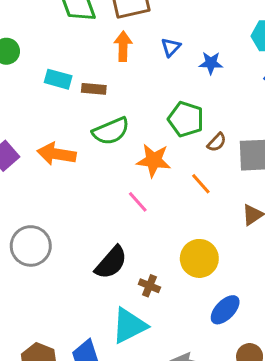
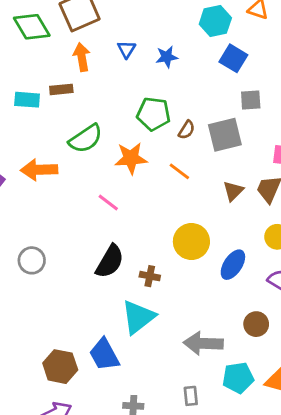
brown rectangle: (94, 89) -> (61, 89), moved
pink line: (138, 202) -> (108, 202), moved
gray circle: (31, 246) -> (32, 260), size x0.7
blue ellipse: (225, 310) -> (233, 265), moved

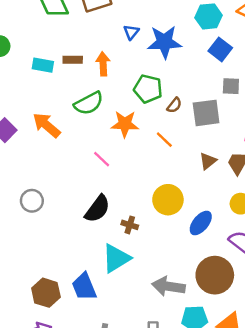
orange arrow: (82, 57) -> (103, 64), moved
blue star: (167, 57) -> (164, 42), size x1.8
orange arrow: (39, 170) -> (47, 125), turned 36
brown circle: (256, 324) -> (215, 275), size x1.8

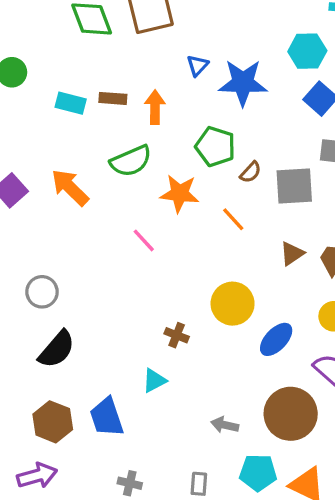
black semicircle: (97, 209) -> (57, 349), moved
cyan triangle: (116, 258) -> (154, 381), size x0.6
gray arrow: (168, 286) -> (225, 425), size x0.6

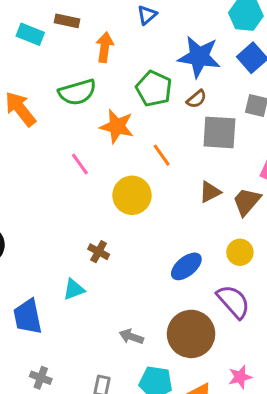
blue star: (243, 83) -> (199, 57), moved
brown rectangle: (113, 98) -> (67, 21), moved
brown semicircle: (251, 172) -> (197, 99), moved
yellow circle: (233, 304) -> (132, 195), moved

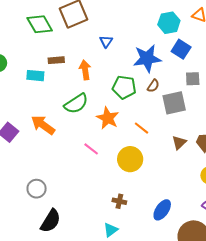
orange star: (117, 126) -> (108, 118), turned 30
blue ellipse: (186, 266) -> (162, 210), moved

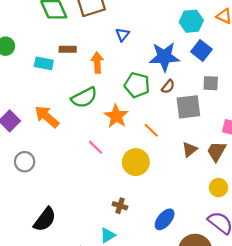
gray circle: (37, 189) -> (25, 162), moved

